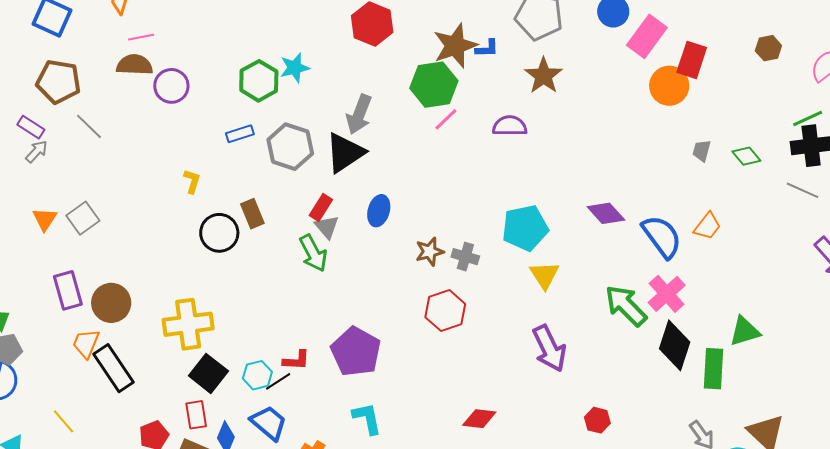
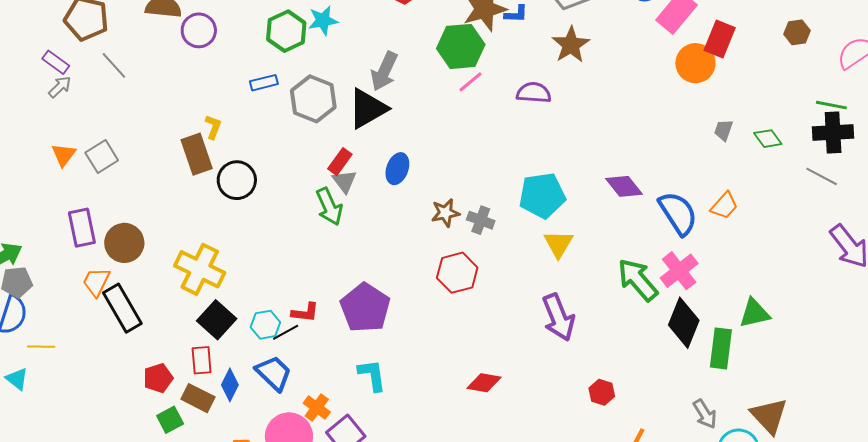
green line: (808, 118) -> (831, 105), turned 32
brown rectangle: (252, 214) -> (197, 154), moved, size x1.4
yellow cross: (188, 324) -> (200, 269), turned 30
yellow line: (63, 421) -> (41, 347), moved, turned -52

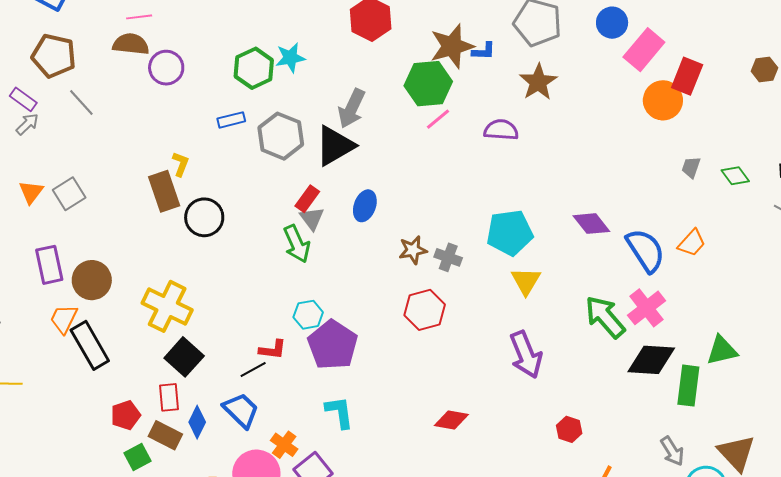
black diamond: (684, 323) -> (651, 360), turned 72
cyan hexagon: (265, 325) -> (308, 315), moved

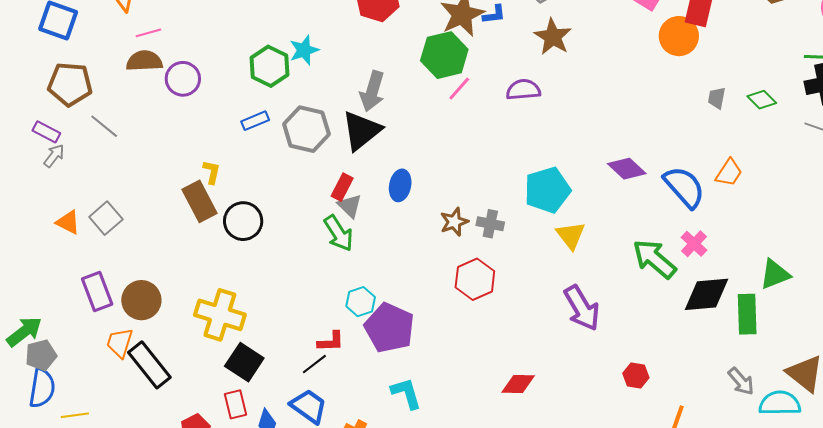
orange triangle: (31, 192) -> (68, 222), turned -32
pink cross: (646, 308) -> (694, 244), size x0.7

